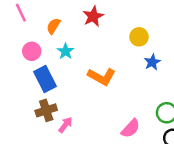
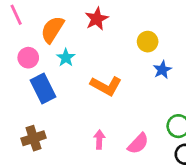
orange semicircle: (53, 26) -> (52, 30), size x1.5
brown cross: (46, 110) -> (34, 138), moved
pink arrow: (65, 125) -> (99, 139), moved, turned -35

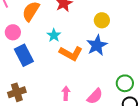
cyan star: (66, 58) -> (54, 35), moved
blue star: (162, 70) -> (97, 45), moved, size x1.5

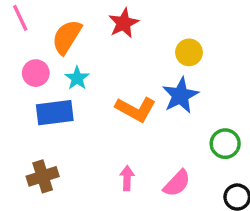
cyan star: (54, 35) -> (77, 78), moved
blue rectangle: (24, 55) -> (55, 113), turned -70
green circle: (125, 83) -> (225, 144), moved

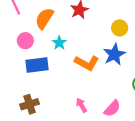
cyan star: (77, 78) -> (59, 43), moved
pink arrow: (127, 178) -> (81, 105), turned -32

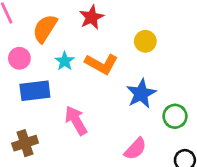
blue star: (114, 54) -> (141, 94), moved
orange L-shape: (87, 63) -> (101, 64), moved
pink arrow: (81, 105) -> (76, 121), moved, size x1.5

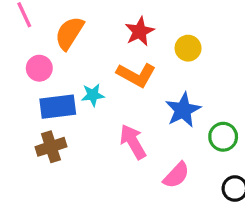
red star: (92, 17) -> (140, 31), moved
cyan star: (65, 61) -> (93, 95), moved, turned 30
pink arrow: (76, 121) -> (133, 142), moved
brown cross: (25, 143) -> (51, 147), moved

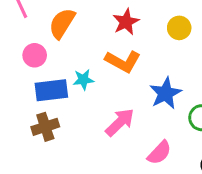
yellow circle: (188, 48) -> (179, 28), moved
pink arrow: (133, 142) -> (120, 122), turned 76

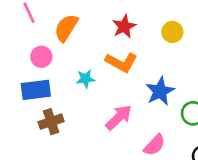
blue rectangle: (51, 90) -> (36, 90), moved

